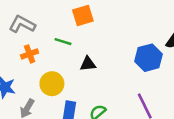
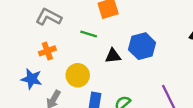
orange cross: (30, 54) -> (47, 51), moved
blue hexagon: (148, 58) -> (142, 46), moved

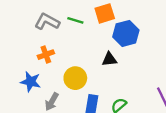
green line: (89, 34) -> (75, 20), moved
blue hexagon: (142, 46) -> (126, 33), moved

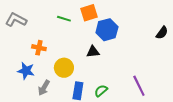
gray L-shape: (47, 22) -> (16, 20), moved
orange cross: (46, 55) -> (39, 48), turned 32

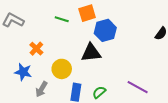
orange cross: (39, 48) -> (36, 49), turned 32
black triangle: (93, 52) -> (91, 53), size x1.5
purple line: (139, 86) -> (138, 87), turned -35

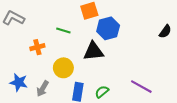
green line: (62, 19) -> (63, 30), moved
orange cross: (36, 49) -> (37, 47), turned 32
blue star: (23, 72) -> (19, 82), moved

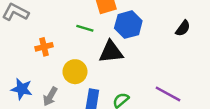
green line: (63, 30) -> (85, 28), moved
black semicircle: (165, 31) -> (183, 28), moved

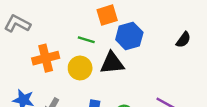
orange cross: (44, 47) -> (46, 58), size x1.5
yellow circle: (75, 72) -> (80, 68), moved

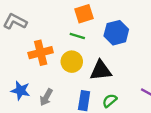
orange square: (107, 15) -> (84, 14), moved
black triangle: (112, 63) -> (101, 71), moved

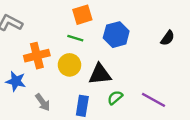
blue star: (21, 91) -> (16, 81), moved
gray arrow: (46, 97) -> (43, 102), turned -66
green semicircle: (110, 101) -> (115, 98), moved

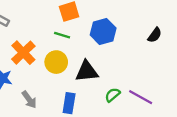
orange cross: (37, 56) -> (23, 53), turned -30
green semicircle: (115, 98) -> (112, 95), moved

